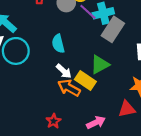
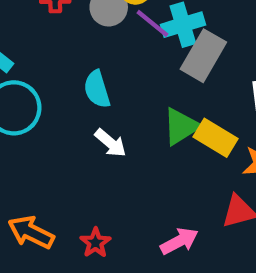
yellow rectangle: (85, 80) -> (215, 138), moved
orange arrow: (69, 88) -> (31, 232), moved

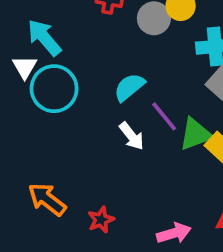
purple line: (152, 23) -> (164, 116), moved
cyan semicircle: (97, 89) -> (129, 87), turned 56

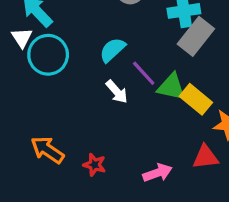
green triangle: (196, 134) -> (171, 87), turned 36
red star: (101, 220) -> (94, 165), turned -30

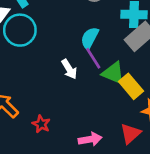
cyan semicircle: (112, 50) -> (90, 38), moved, turned -30
red triangle: (205, 157) -> (130, 134), turned -45

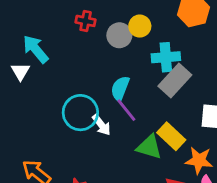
cyan circle: (20, 30) -> (80, 113), moved
green triangle: (113, 73) -> (149, 147), moved

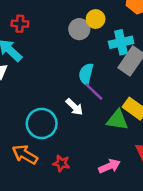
red cross: (86, 21) -> (20, 24), moved
cyan circle: (80, 113) -> (42, 123), moved

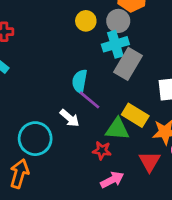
gray circle: (79, 29) -> (118, 21), moved
orange arrow: (25, 154) -> (19, 174), turned 80
red star: (61, 163) -> (102, 150), moved

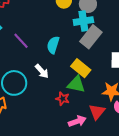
purple line: (89, 100) -> (21, 41), moved
yellow rectangle: (135, 115) -> (81, 68), moved
pink arrow: (112, 180) -> (77, 121), moved

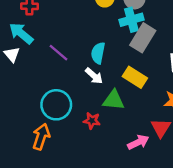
white arrow: (42, 71) -> (94, 76), moved
green triangle: (76, 84) -> (114, 100), moved
red star: (63, 99) -> (92, 121), moved

